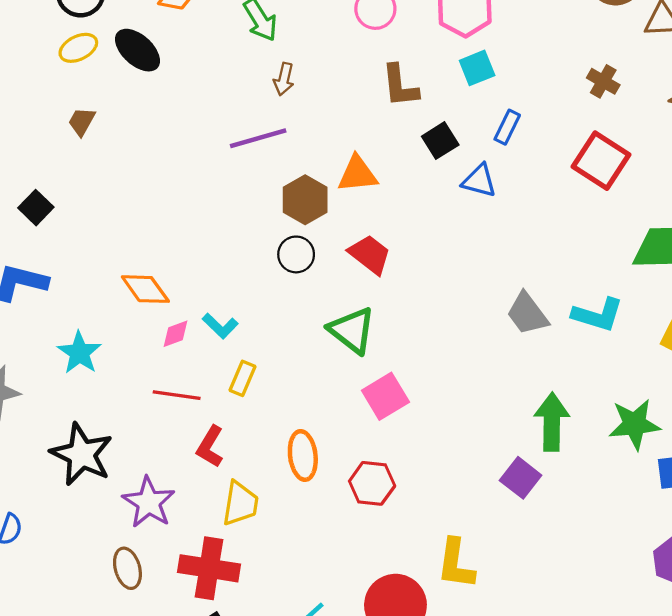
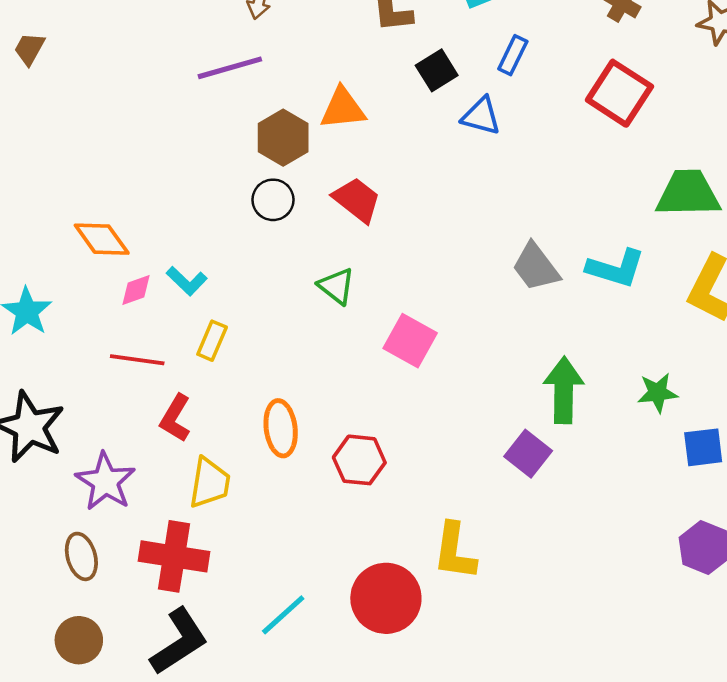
green triangle: (352, 330) -> (336, 286), size x0.7
pink square: (385, 396) -> (410, 341), moved, turned -30
green star: (634, 424) -> (658, 393), size x0.7

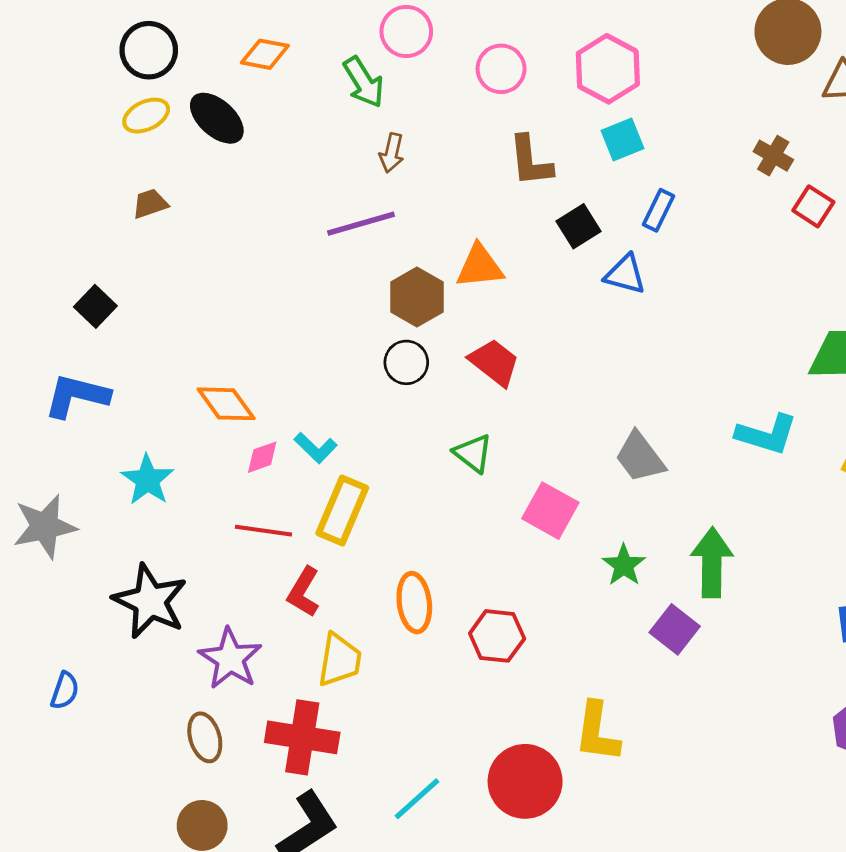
brown trapezoid: (29, 49) -> (150, 204), turned 42
red square: (619, 93) -> (813, 206), moved, size x0.6
gray trapezoid: (536, 267) -> (640, 457), moved
yellow rectangle: (212, 341) -> (342, 511), size x1.6
green star: (658, 393) -> (624, 565), moved, turned -30

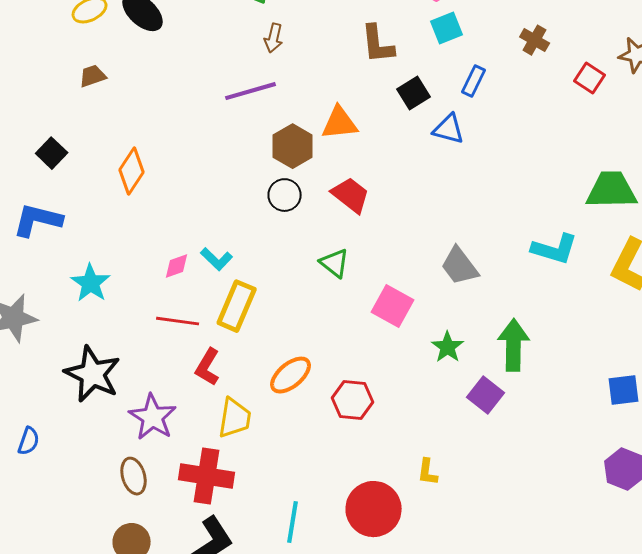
brown cross: (773, 156) -> (535, 40), moved
orange diamond: (226, 404) -> (132, 171), moved, turned 69
orange ellipse: (414, 603) -> (291, 375), turned 57
yellow L-shape: (597, 732) -> (428, 472), size x0.6
cyan line: (417, 799) -> (293, 522), turned -39

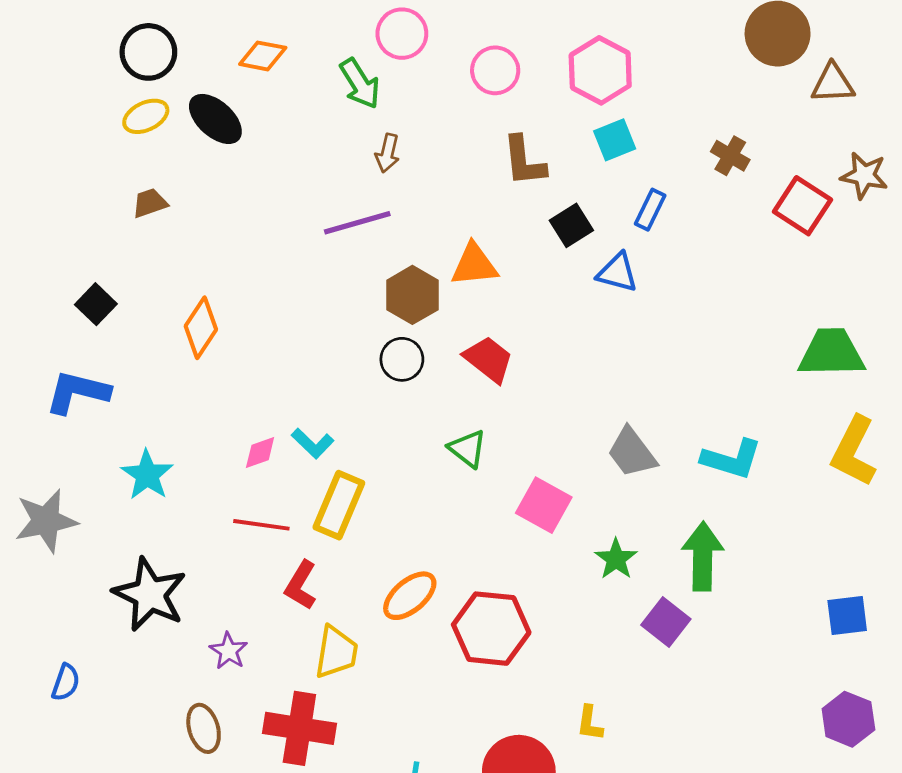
red square: (590, 78) -> (802, 206), size x1.4
cyan L-shape: (555, 249) -> (732, 459), moved
red hexagon: (353, 400) -> (491, 629), size x1.4
purple star: (153, 417) -> (229, 651), size x0.6

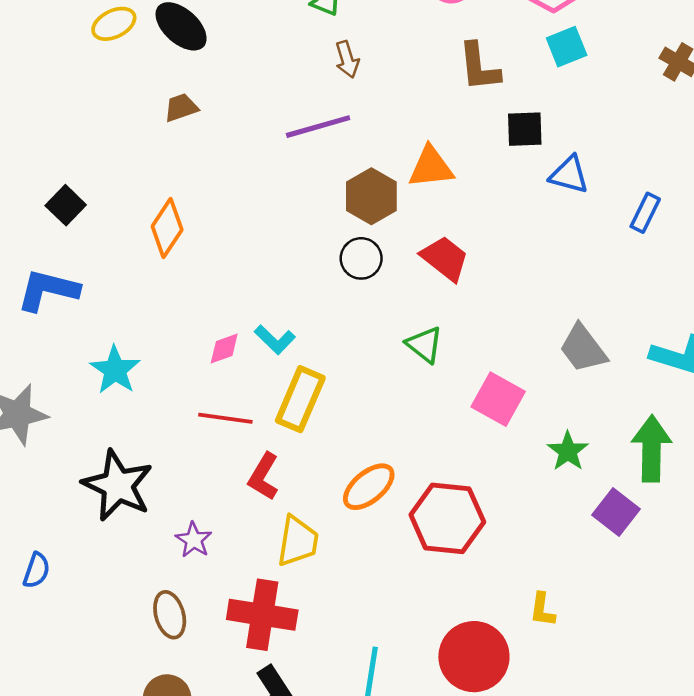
brown arrow: (387, 153) -> (347, 59), turned -30
brown trapezoid: (150, 203) -> (181, 108), moved
blue rectangle: (650, 210) -> (645, 213), moved
black square: (571, 225) -> (525, 129), turned 30

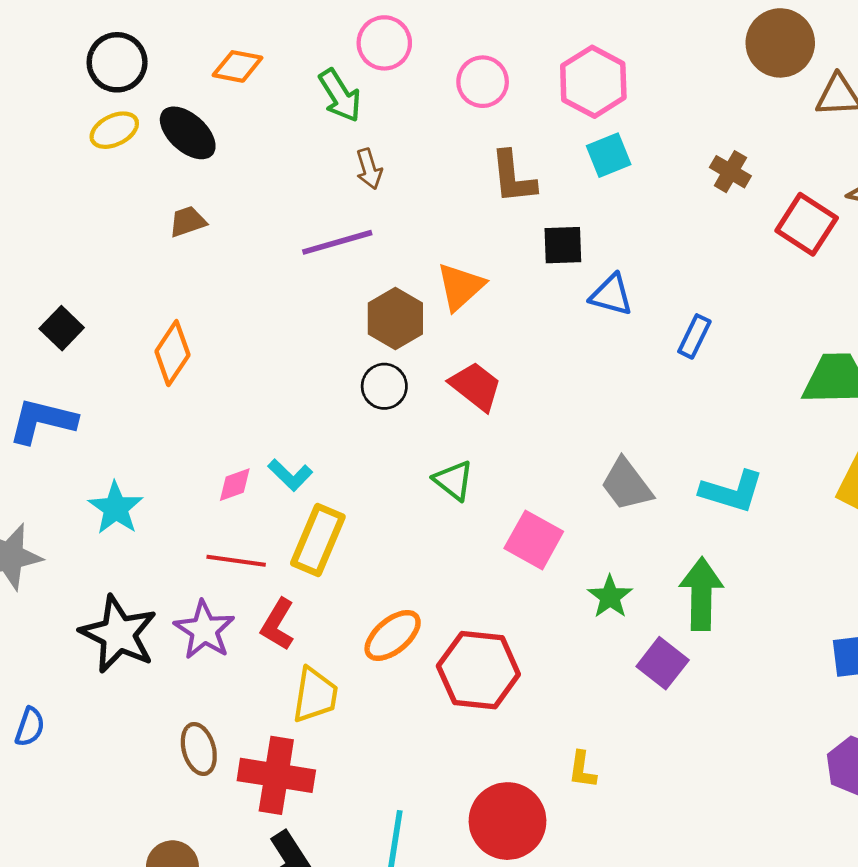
orange triangle: (431, 167) -> (460, 287), turned -36
purple star: (194, 540) -> (204, 630), moved, size x1.5
brown ellipse: (170, 615) -> (199, 749), moved

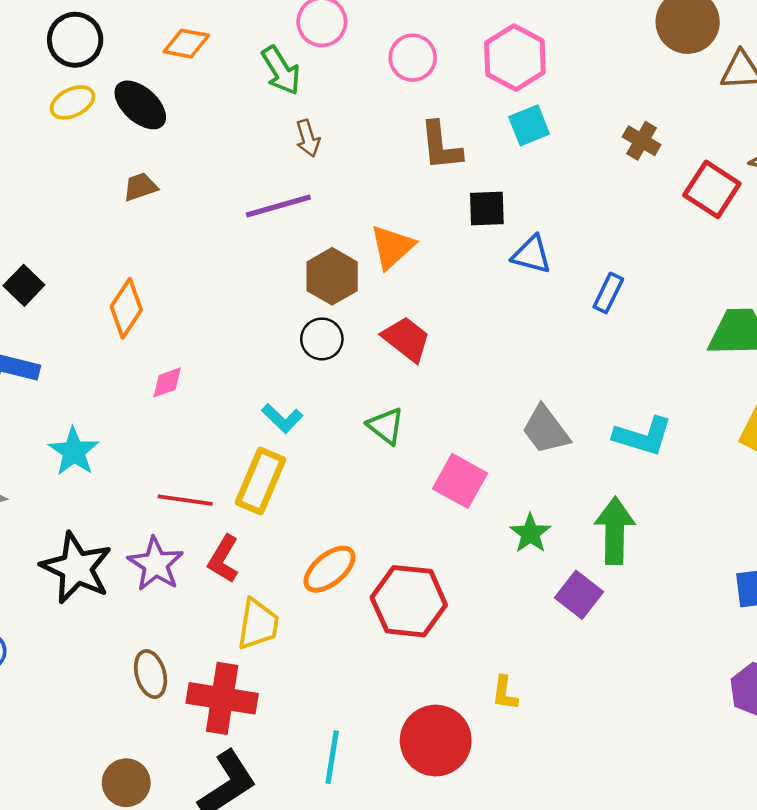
cyan L-shape: (290, 475) -> (282, 418), moved
pink diamond: (235, 485) -> (167, 382), moved

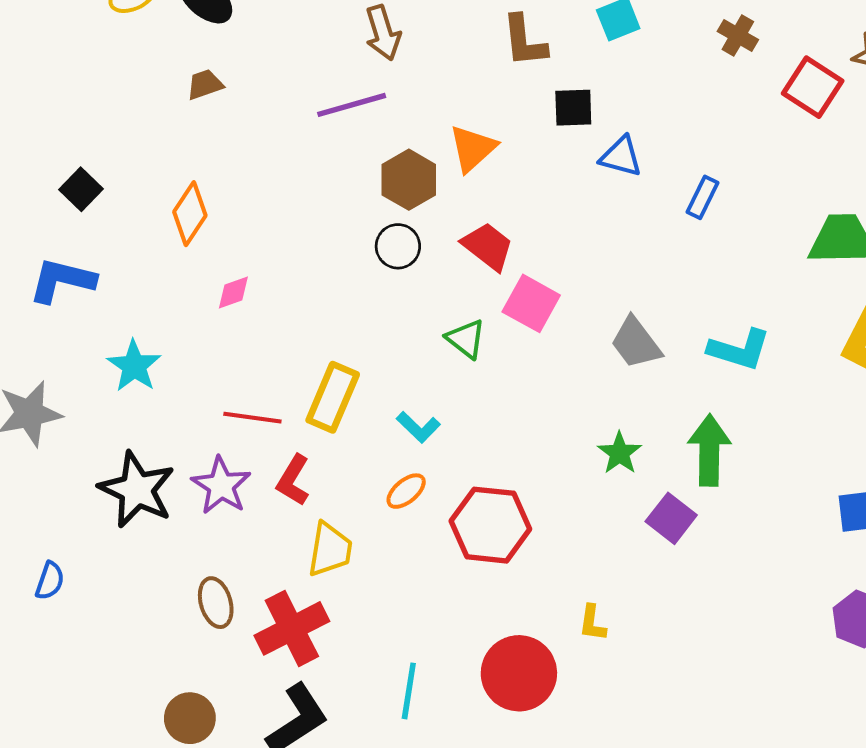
brown arrow: (308, 138) -> (383, 33), size x1.4
cyan L-shape: (282, 418) -> (418, 427), moved
pink square: (460, 481) -> (531, 303), moved
orange ellipse: (330, 569) -> (406, 491), size x0.7
red cross: (222, 698) -> (292, 628), turned -36

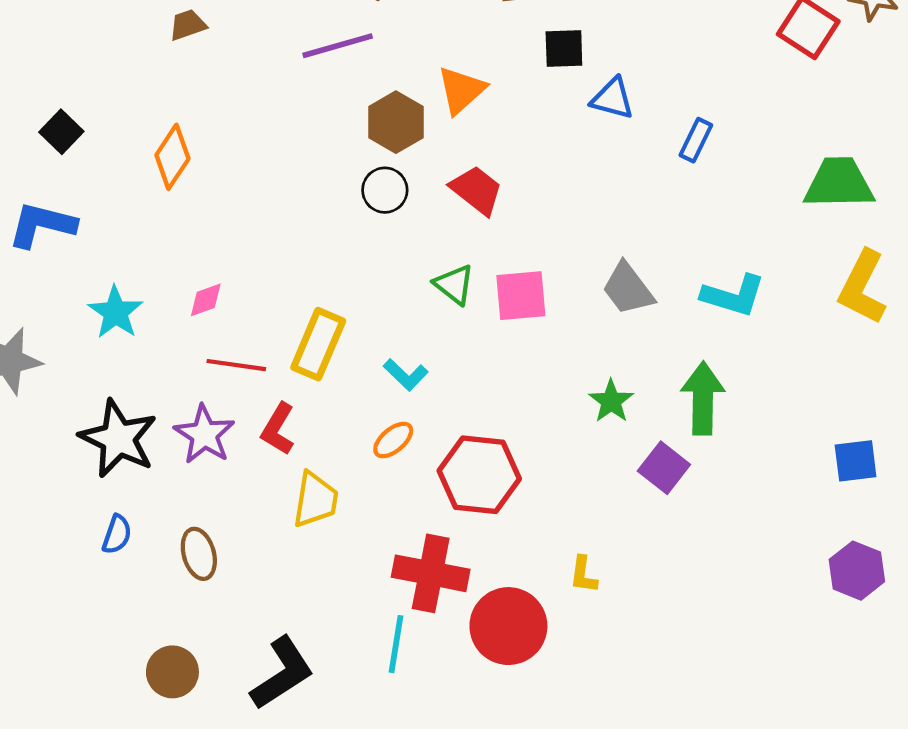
pink diamond: (233, 293) -> (206, 300), moved
pink square: (531, 303) -> (521, 296), moved, turned -34
blue semicircle: (50, 581) -> (117, 534), moved
red cross: (292, 628) -> (431, 573), moved, turned 38

